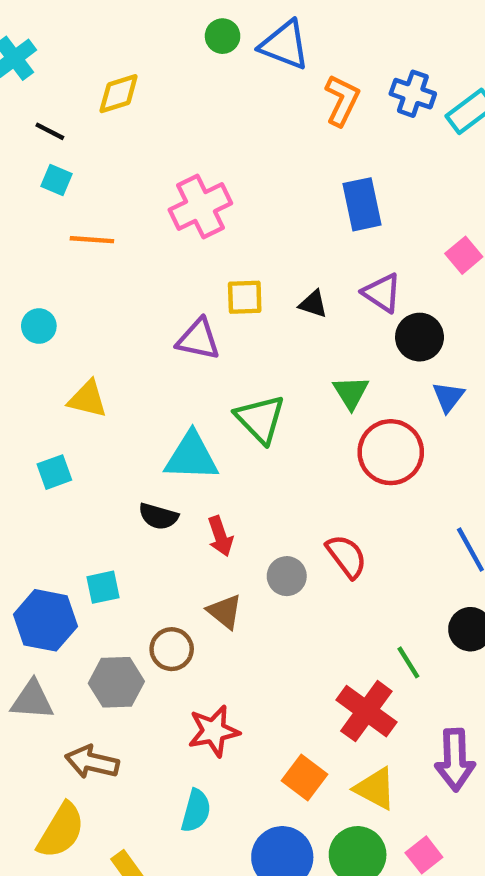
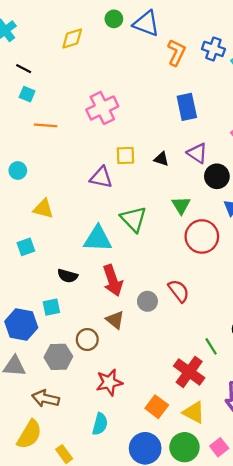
yellow diamond: (119, 94) -> (72, 39), moved
black semicircle: (158, 516) -> (68, 276), moved
red arrow: (220, 536) -> (113, 280), size x1.5

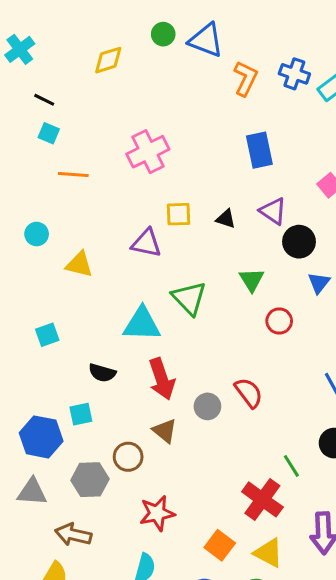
yellow triangle: (43, 209) -> (79, 265), moved
red circle: (202, 236) -> (279, 321), size x0.6

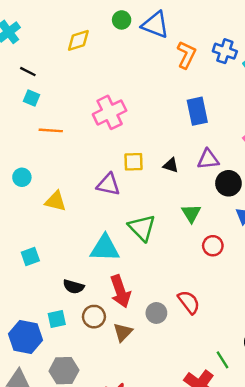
purple triangle: (273, 211) -> (208, 159), turned -40
brown triangle: (165, 431) -> (123, 332), turned 35
brown circle: (128, 457) -> (94, 317), moved

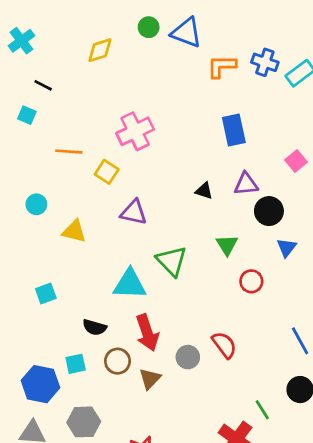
orange L-shape: (186, 55) -> (222, 66), turned -116
cyan square: (32, 98) -> (27, 115), moved
yellow square: (134, 162) -> (107, 172), moved, turned 35

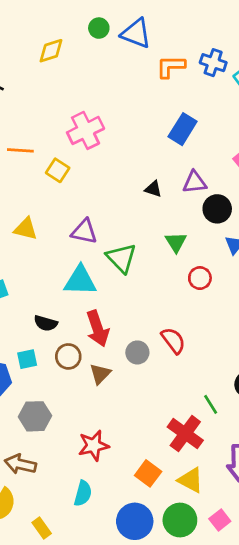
blue rectangle: (234, 130) -> (183, 129), turned 44
purple triangle: (134, 212) -> (84, 231), moved

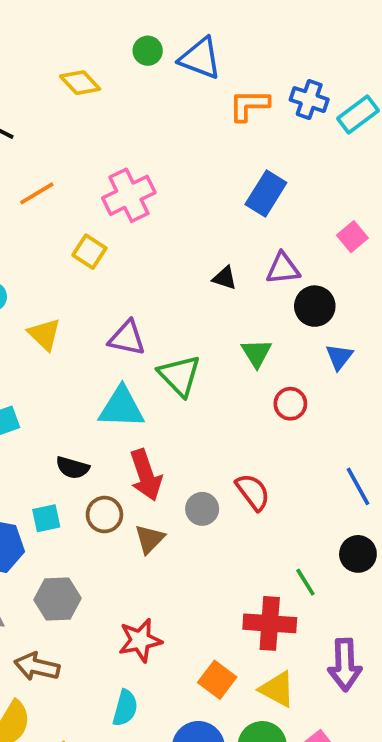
yellow diamond: (51, 51) -> (80, 83), turned 64
orange line: (20, 150) -> (37, 193), moved, turned -35
yellow triangle: (26, 229) -> (44, 334), turned 30
red cross: (185, 434) -> (270, 623), turned -32

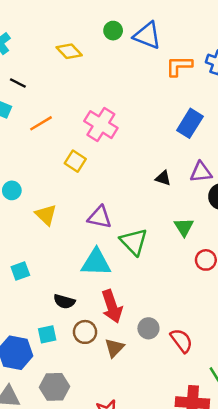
pink cross: (129, 195) -> (101, 125), turned -32
red semicircle: (253, 492) -> (181, 341), moved

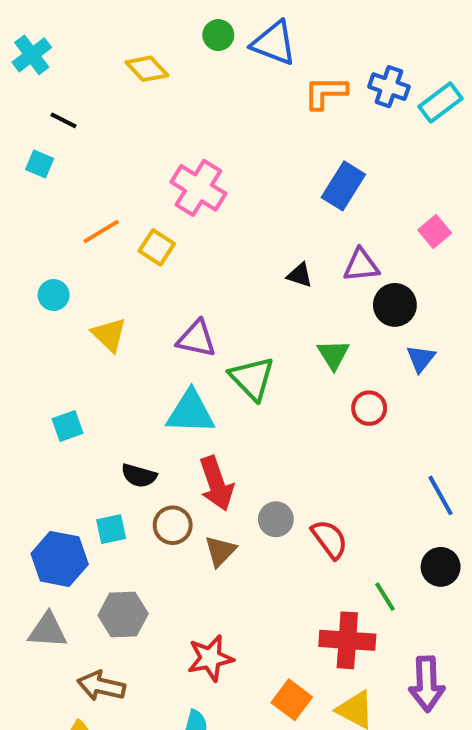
orange line: (41, 123) -> (101, 232), moved

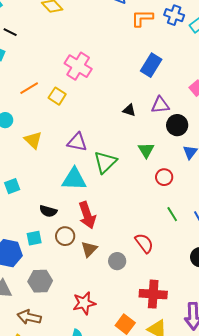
green triangle: (252, 378) -> (105, 162), turned 30
gray circle: (276, 519) -> (117, 261), moved
green line: (385, 597) -> (172, 214), moved

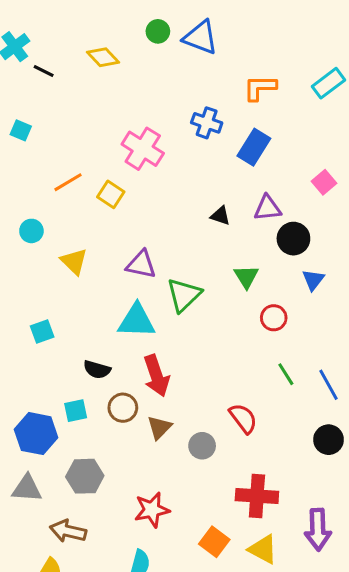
blue cross: (174, 15) -> (207, 123), moved
orange L-shape: (142, 18) -> (260, 88), moved
black line: (10, 32) -> (44, 71), moved

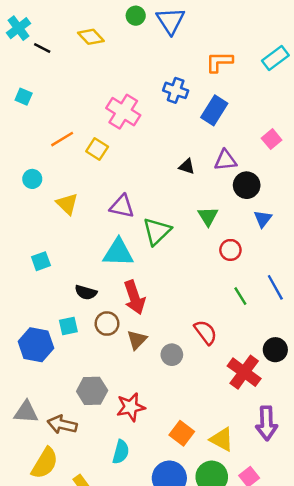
blue triangle: (201, 37) -> (171, 21), turned 36
blue line: (329, 385) -> (275, 287), moved
gray hexagon: (85, 476) -> (92, 391), moved
gray triangle: (27, 488) -> (26, 412), moved
red cross: (257, 496) -> (244, 372), moved, turned 32

